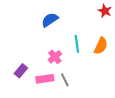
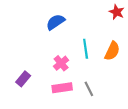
pink rectangle: (45, 79) -> (62, 88), moved
gray line: (65, 80) -> (89, 89), moved

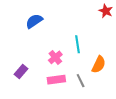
blue semicircle: (55, 22) -> (34, 21), moved
orange semicircle: (112, 51) -> (99, 64), moved

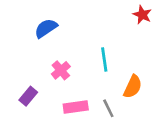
pink cross: (55, 57) -> (61, 70), moved

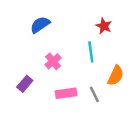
red star: (142, 15) -> (104, 26), moved

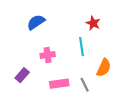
pink cross: (53, 61) -> (48, 55), turned 32

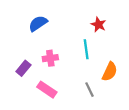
purple rectangle: (22, 75) -> (23, 68), moved
pink rectangle: (59, 84) -> (47, 90), moved, turned 42

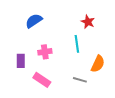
purple rectangle: (23, 68) -> (21, 61), turned -40
gray line: (90, 90) -> (80, 80), turned -48

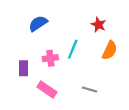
cyan line: (77, 44) -> (73, 49), moved, turned 30
orange semicircle: (98, 64) -> (110, 50), moved

